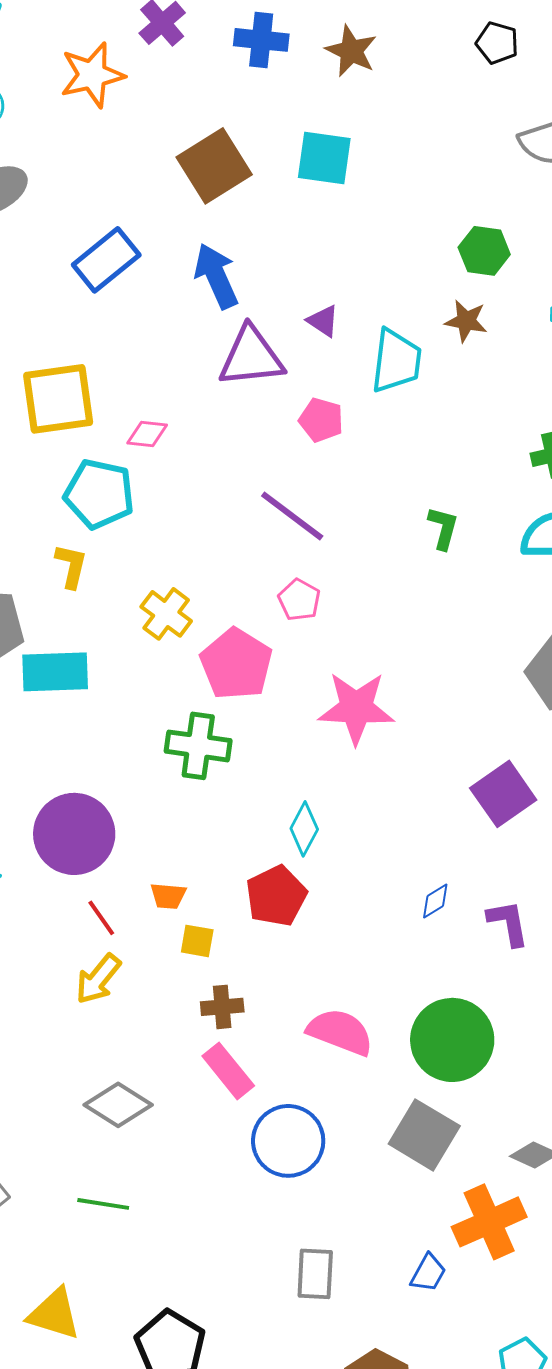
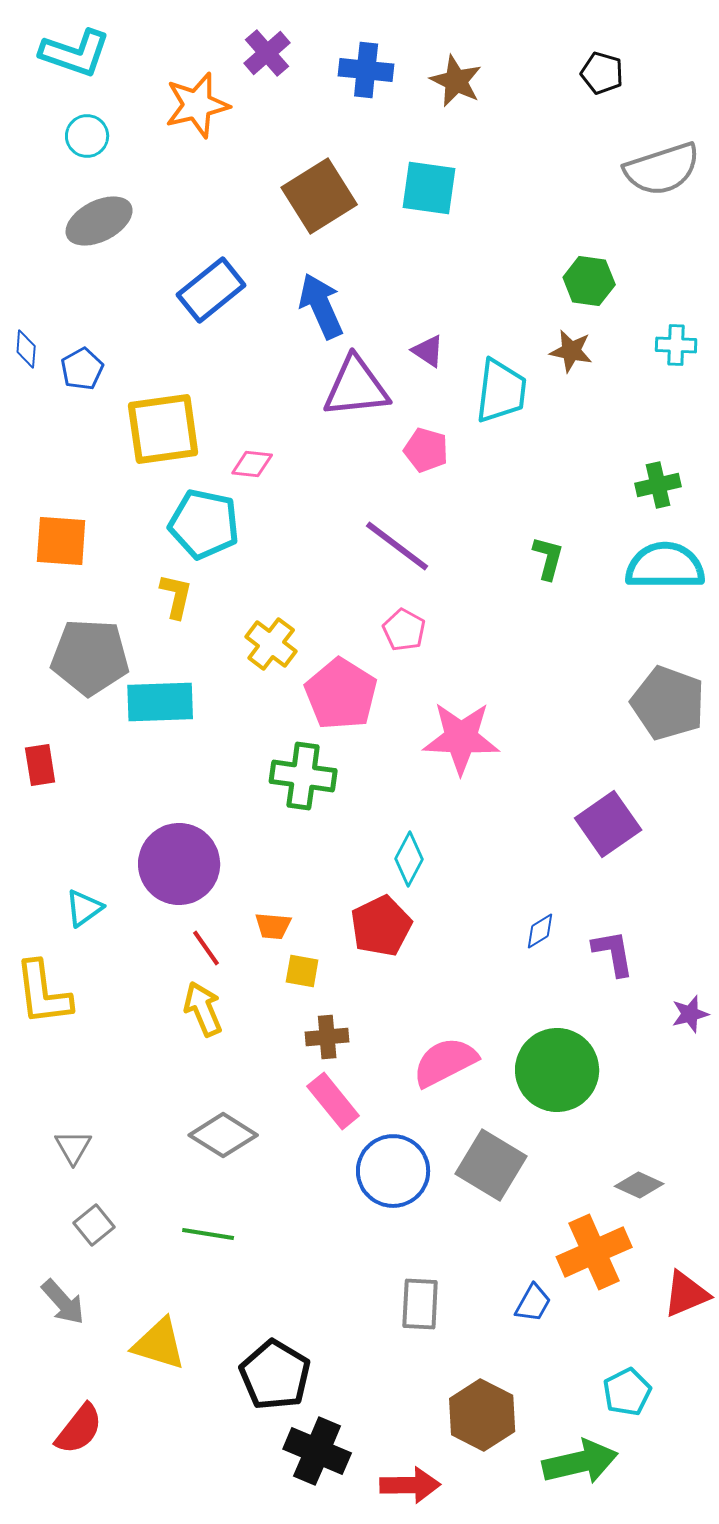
yellow arrow: (98, 979) -> (203, 1009), turned 118
pink semicircle: (340, 1032) -> (445, 1062), turned -48
gray square: (424, 1135) -> (491, 1165), moved

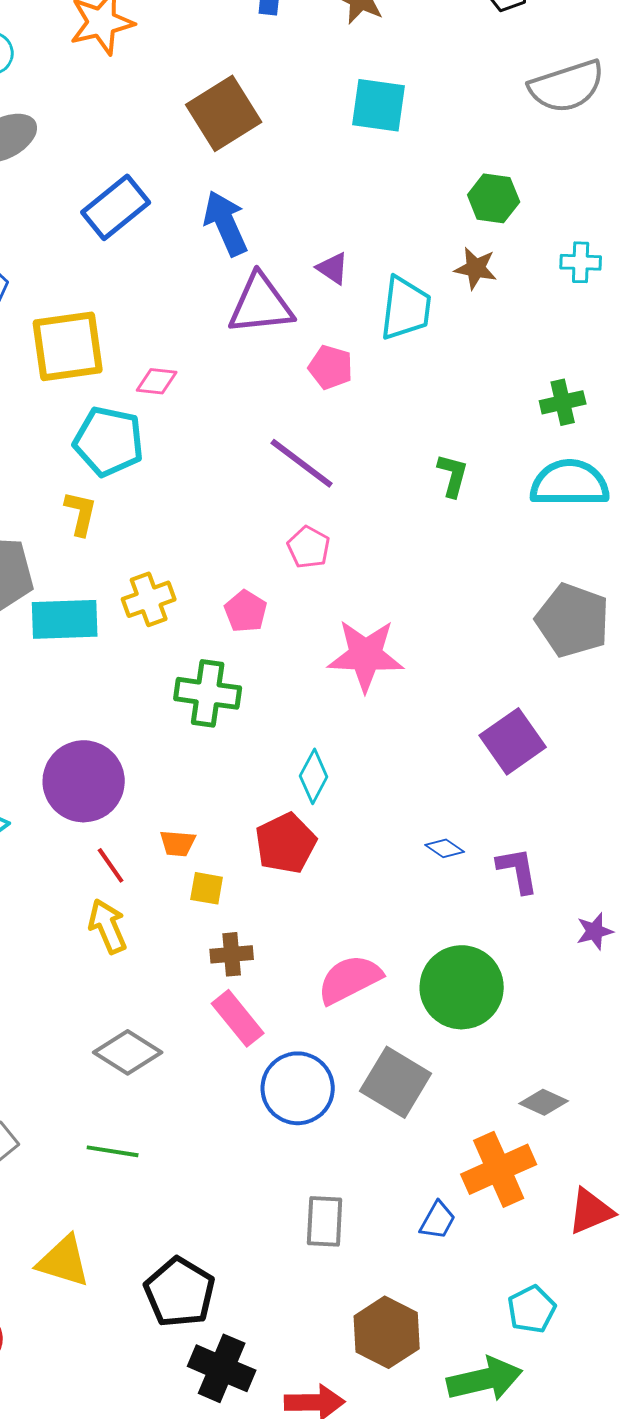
cyan square: (429, 188) -> (379, 105), moved
yellow cross: (271, 644) -> (149, 599), moved, turned 33
pink pentagon: (341, 694) -> (246, 611), size x0.6
blue diamond: (540, 931) -> (445, 848), turned 66

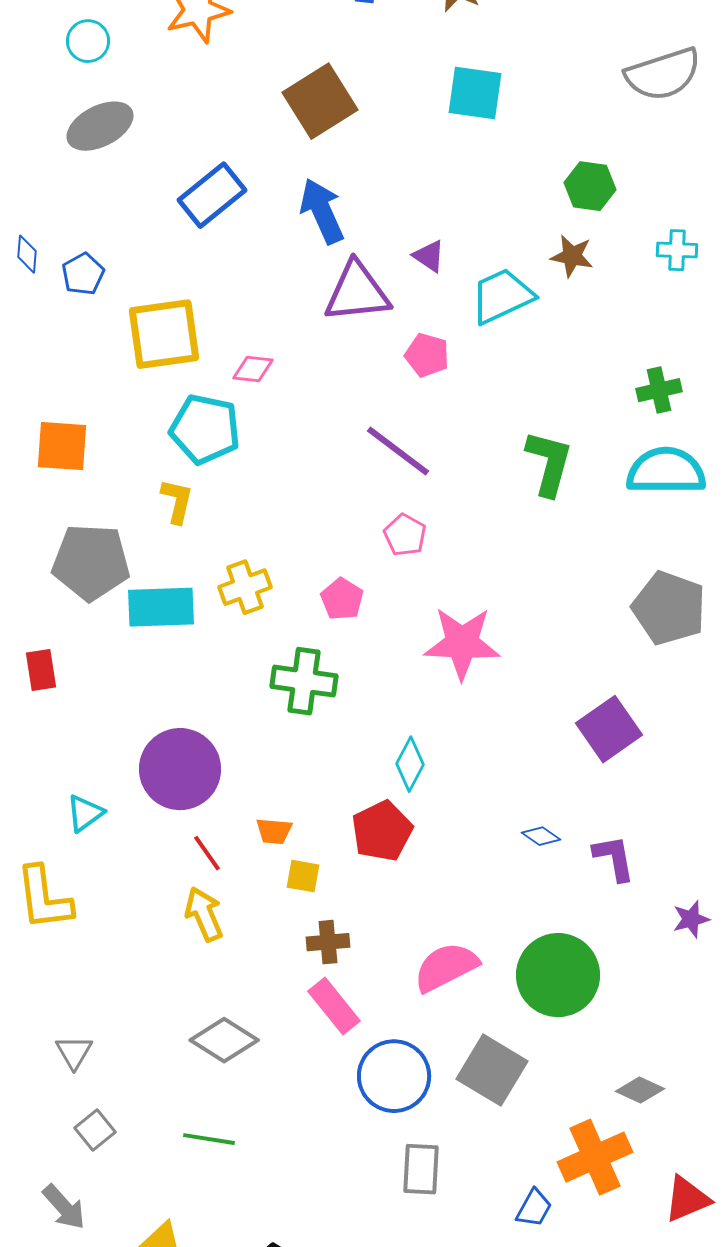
cyan trapezoid: (406, 308) -> (502, 296), turned -122
green L-shape: (453, 475) -> (549, 463), size x1.5
gray rectangle: (325, 1221) -> (421, 1169), moved

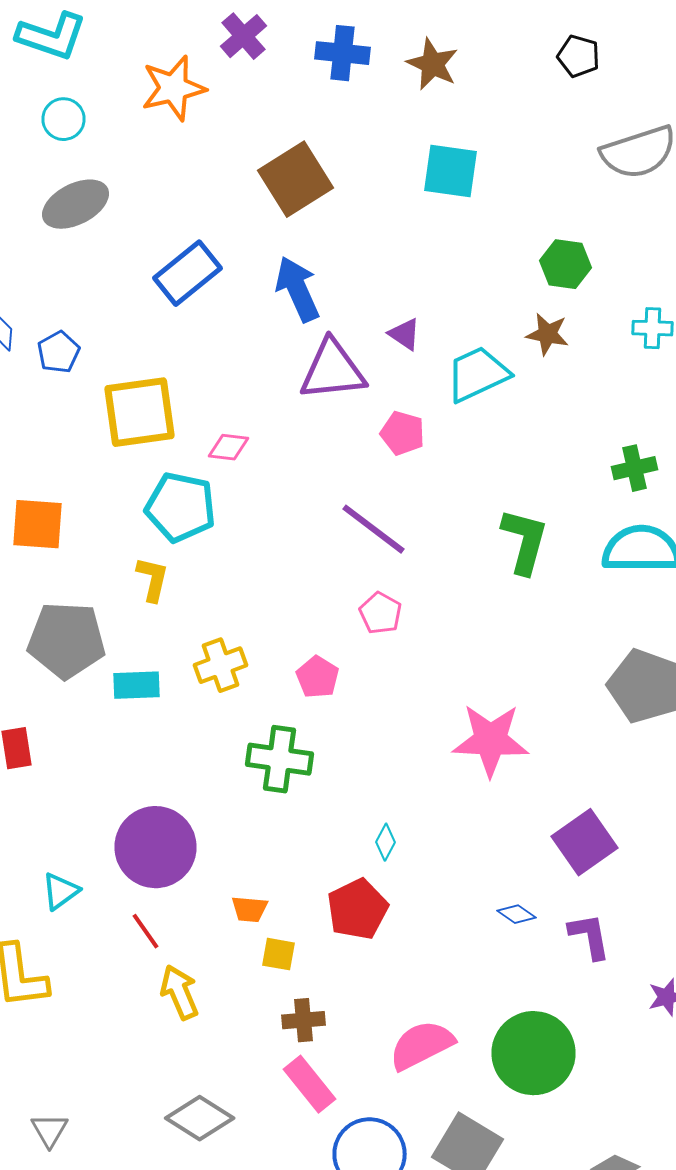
cyan rectangle: (161, 607) -> (136, 685), size x0.7
pink star: (462, 643) -> (490, 740), moved
purple square: (609, 729) -> (584, 842), moved
cyan diamond: (410, 764) -> (386, 842), size x0.7
red line: (207, 853) -> (146, 931), moved

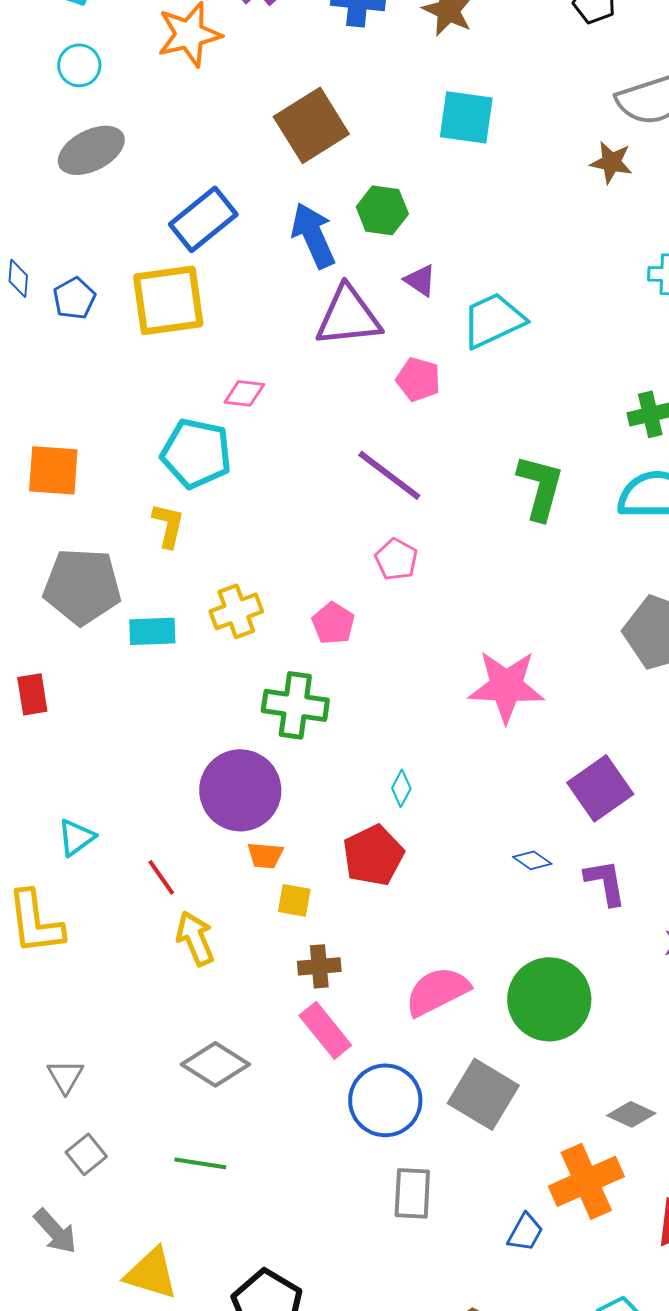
green hexagon: (566, 264) -> (382, 210), moved
brown star: (548, 334) -> (611, 162), moved
yellow square: (140, 412) -> (168, 300), moved
purple circle: (156, 847) -> (240, 790), moved

